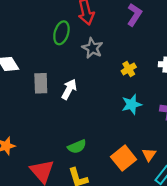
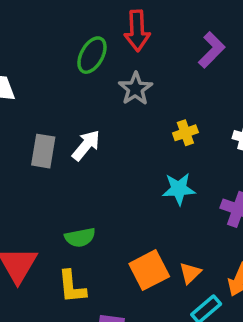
gray rectangle: (41, 83) -> (43, 151), moved

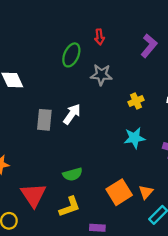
red arrow: (137, 31) -> (100, 37), size x0.6
gray star: (135, 89) -> (101, 75), turned -30
yellow L-shape: (72, 287) -> (70, 207), turned -100

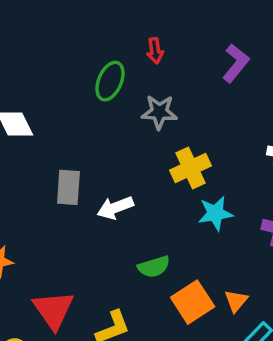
yellow cross: (136, 101) -> (190, 168), moved, size x1.5
white arrow: (72, 114) -> (115, 208), moved, turned -145
green semicircle: (73, 174) -> (154, 267), moved

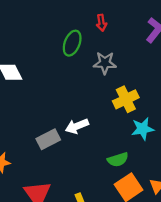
gray rectangle: (68, 187) -> (48, 139), moved, turned 60
green semicircle: (154, 267) -> (118, 160), moved

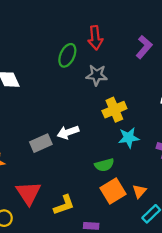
red arrow: (101, 23) -> (95, 38), size x1.5

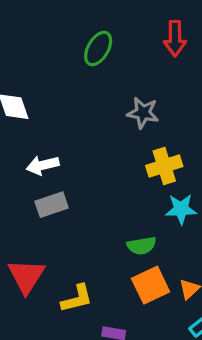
red arrow: (95, 38) -> (175, 38), moved
green ellipse: (67, 55) -> (98, 49), moved
white arrow: (68, 132) -> (43, 165), moved

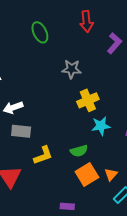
green ellipse: (98, 49) -> (40, 32), turned -50
gray rectangle: (52, 205) -> (21, 131), turned 30
yellow L-shape: (77, 299) -> (43, 155), moved

